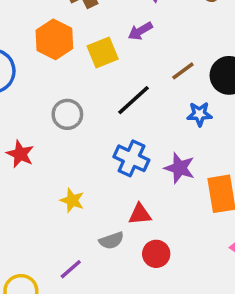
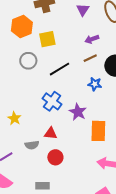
purple arrow: (140, 31) -> (92, 39), moved
gray circle: (67, 114) -> (28, 61), moved

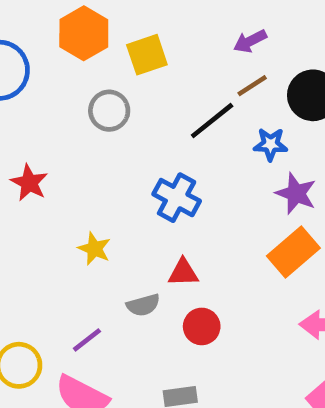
black line: (59, 69) -> (212, 121), moved
purple star: (78, 112) -> (296, 194), moved
orange rectangle: (98, 131) -> (293, 252), turned 55

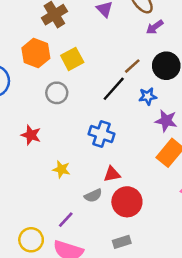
purple arrow: (250, 41) -> (155, 27), moved
red star: (29, 183) -> (31, 135), moved
red circle: (202, 326) -> (127, 202), size x1.5

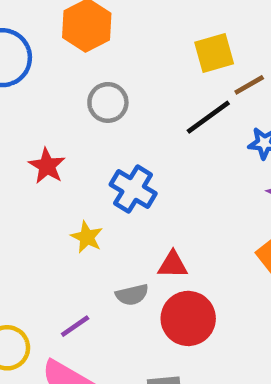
yellow square: (72, 59) -> (214, 53), moved
blue cross: (101, 134) -> (133, 189), moved

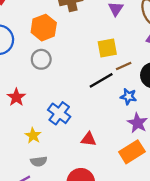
gray circle: (108, 102) -> (41, 59), moved
red triangle: (173, 265) -> (89, 139), moved
gray semicircle: (132, 295) -> (39, 161), moved

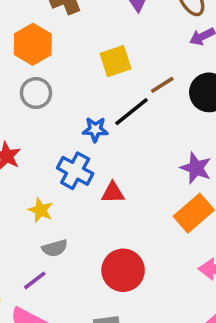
yellow square: (107, 48) -> (116, 61), moved
blue star: (128, 97) -> (95, 129), moved
red triangle: (89, 139) -> (113, 193), moved

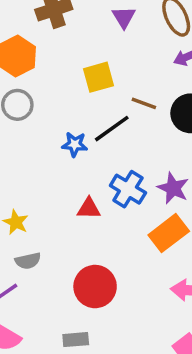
brown line: (162, 85) -> (144, 103), turned 50
blue cross: (75, 171) -> (128, 189), moved

